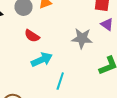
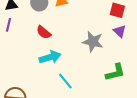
cyan line: (60, 81) -> (65, 81), turned -66

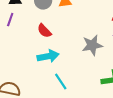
gray star: (93, 42) -> (92, 45), turned -30

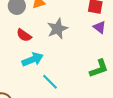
gray star: (92, 45) -> (57, 29), moved

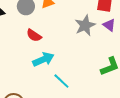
gray star: (57, 29) -> (85, 25), moved

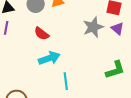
cyan line: (61, 81) -> (66, 81), turned 36

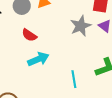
cyan line: (66, 81) -> (74, 79), moved

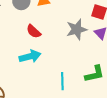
red semicircle: (29, 35) -> (34, 31), moved

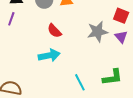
cyan line: (62, 81) -> (80, 82), turned -30

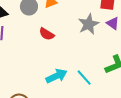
cyan arrow: (49, 55) -> (56, 76), moved

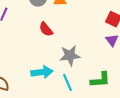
gray star: (89, 24) -> (70, 56), moved

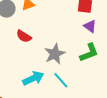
green L-shape: (100, 80) -> (89, 53), moved

